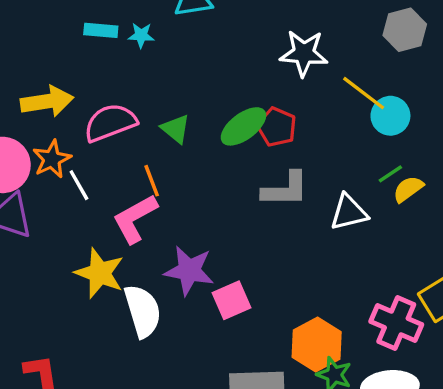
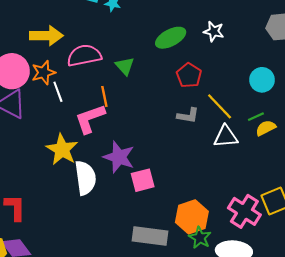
white star: (304, 53) -> (214, 31), size x0.7
yellow line: (364, 93) -> (220, 106), moved
green ellipse: (243, 126) -> (171, 38), moved
gray L-shape: (285, 189) -> (188, 116), size x0.7

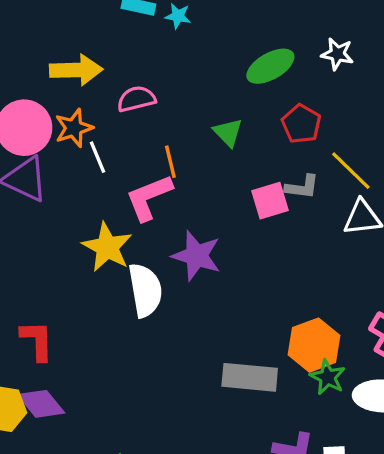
pink semicircle: (84, 56) -> (136, 99), size x0.7
green triangle: (125, 66) -> (228, 133), moved
pink square: (143, 180) -> (270, 201), moved

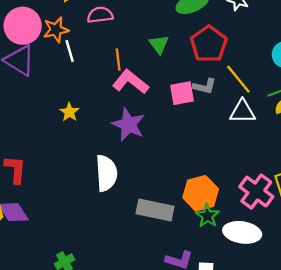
red pentagon: (301, 124) -> (209, 44), size x1.4
pink L-shape: (149, 197) -> (131, 82), moved, turned 54
yellow star: (107, 247) -> (69, 112), size x0.6
white semicircle: (145, 290) -> (106, 173), moved

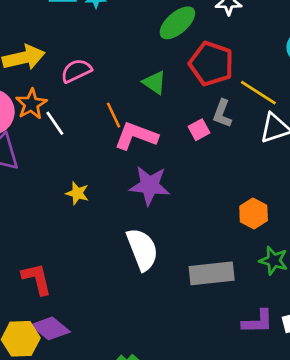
gray L-shape: (205, 86) -> (222, 114), turned 115
pink square: (182, 93) -> (199, 130), size x0.7
orange hexagon: (201, 193) -> (254, 213), moved, size x0.7

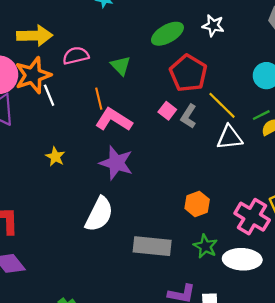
green triangle: (154, 82) -> (121, 66), moved
orange star: (31, 104) -> (33, 75), size x1.4
pink square: (199, 130) -> (167, 111), moved, turned -36
white semicircle: (142, 249) -> (99, 214), turned 36

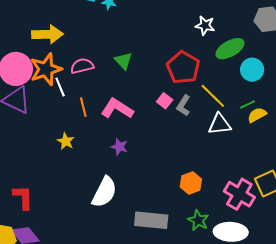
green ellipse: (167, 34) -> (230, 49), moved
pink semicircle: (76, 56) -> (82, 66), moved
orange line: (99, 99) -> (83, 107), moved
purple star: (116, 163) -> (119, 147), size x0.6

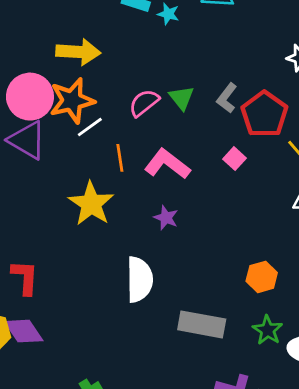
pink semicircle: (82, 66) -> (144, 103), moved, turned -30
white line: (60, 87) -> (90, 127), turned 72
gray L-shape: (183, 106) -> (227, 98), moved
yellow star: (66, 141) -> (91, 204), size x1.8
white semicircle: (104, 192) -> (139, 279), turned -32

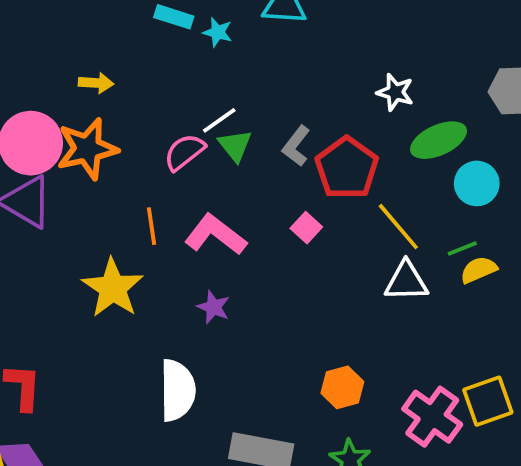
yellow arrow: (78, 52) -> (96, 83), size x0.6
white line: (90, 127) -> (219, 120), moved

